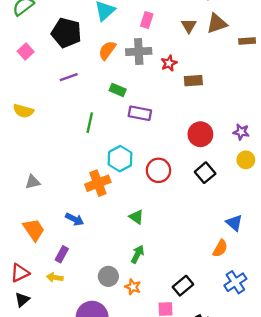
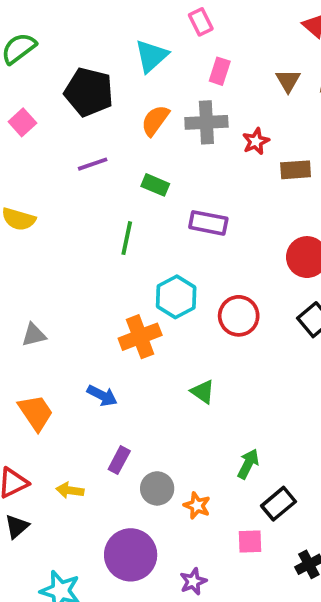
green rectangle: (118, 90) -> (155, 185), moved
purple rectangle: (62, 254) -> (119, 460), moved
green arrow: (137, 254) -> (248, 464), moved

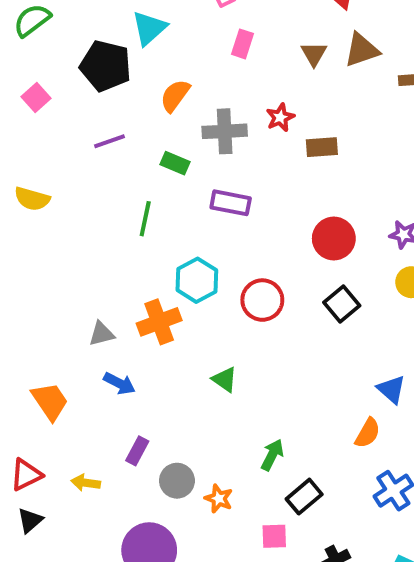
cyan triangle: (151, 56) -> (149, 28), moved
gray cross: (206, 122) -> (225, 131), moved
gray triangle: (34, 335) -> (102, 334), moved

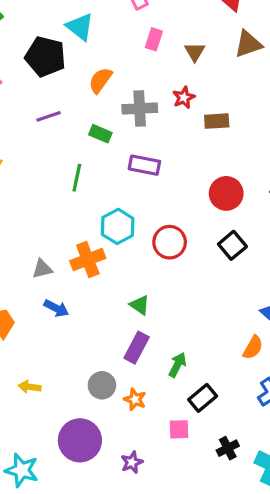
cyan triangle: (149, 28) -> (80, 27), turned -40
brown triangle: (314, 54) -> (195, 52), moved
purple rectangle: (137, 451) -> (137, 348), moved, size x1.4

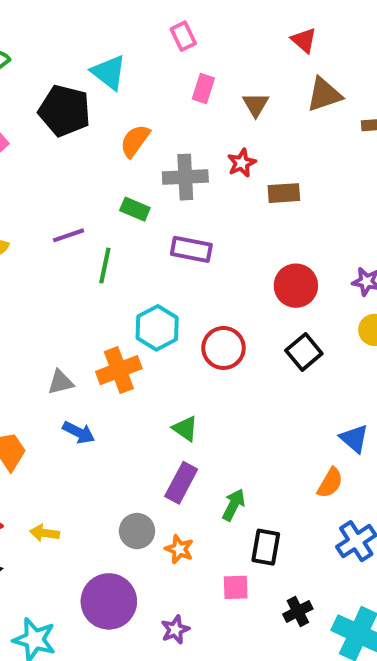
purple line: (48, 116) -> (69, 235), moved
black rectangle: (203, 398) -> (266, 547), turned -40

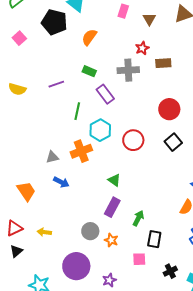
gray cross: (185, 177) -> (128, 70), moved
purple rectangle: (191, 249) -> (105, 94), moved, turned 42
green line: (105, 266) -> (77, 111), moved

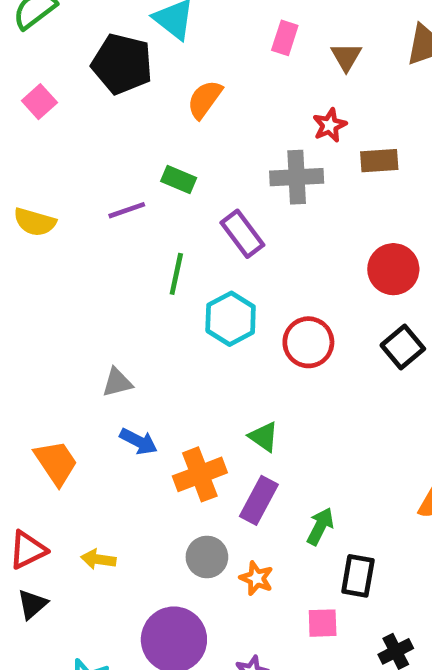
green rectangle: (89, 71) -> (179, 179), moved
orange cross: (81, 151) -> (200, 474), moved

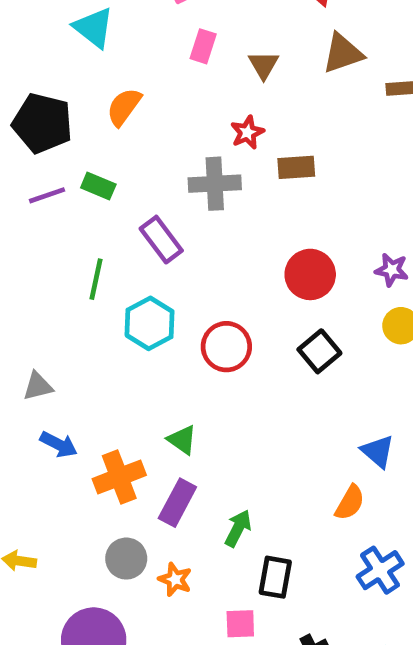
black pentagon: (122, 64) -> (42, 123), moved
purple line: (127, 210) -> (47, 195), moved

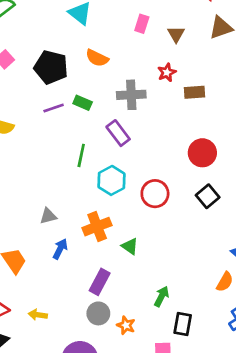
orange semicircle: (124, 107) -> (97, 58), turned -100
gray cross: (215, 184) -> (131, 95), moved
blue arrow: (59, 444) -> (60, 249), turned -90
orange cross: (119, 477) -> (97, 227), moved
purple rectangle: (177, 503) -> (100, 282), moved

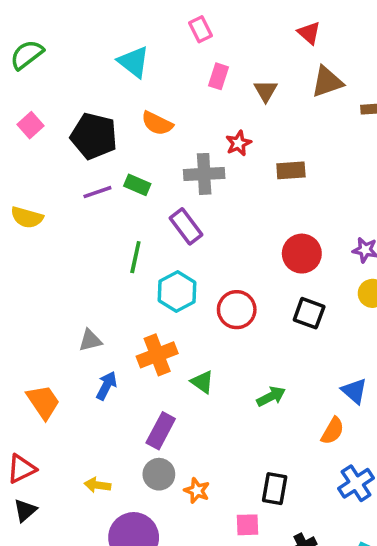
red star: (167, 72) -> (238, 143), moved
black square: (208, 196) -> (309, 313), turned -30
green arrow: (162, 296) -> (271, 396), moved, turned 36
yellow arrow: (38, 315) -> (97, 485), moved

